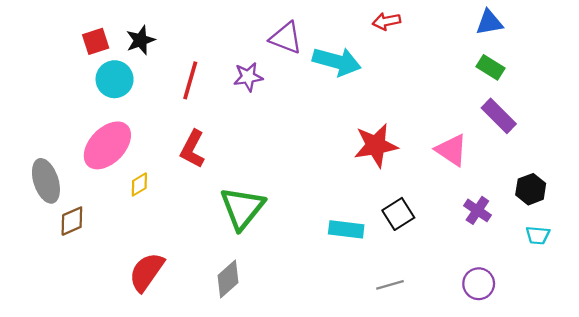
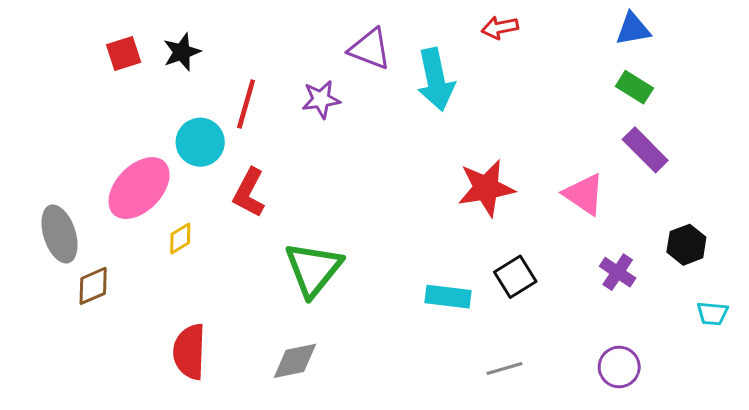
cyan arrow: (337, 61) -> (436, 79), turned 63
cyan circle: (115, 79) -> (200, 142), moved
cyan trapezoid: (538, 235) -> (712, 313), moved
red semicircle: (146, 272) -> (189, 352), turned -33
gray diamond: (228, 279) -> (295, 361), turned 30

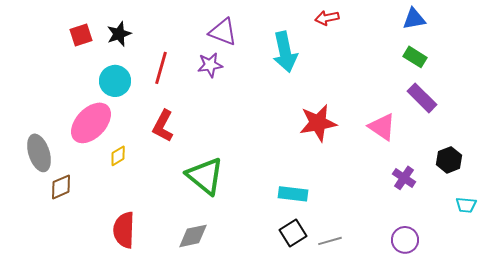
purple triangle: (370, 49) -> (223, 32), moved
cyan circle: (200, 142) -> (115, 81), moved
green triangle: (313, 269) -> (205, 176), turned -30
black square: (515, 277) -> (293, 233), moved

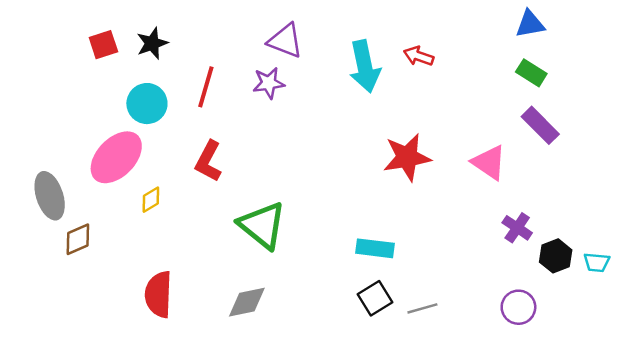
red arrow: (327, 18) -> (419, 56), moved, turned 30
black hexagon: (449, 160) -> (556, 256), moved

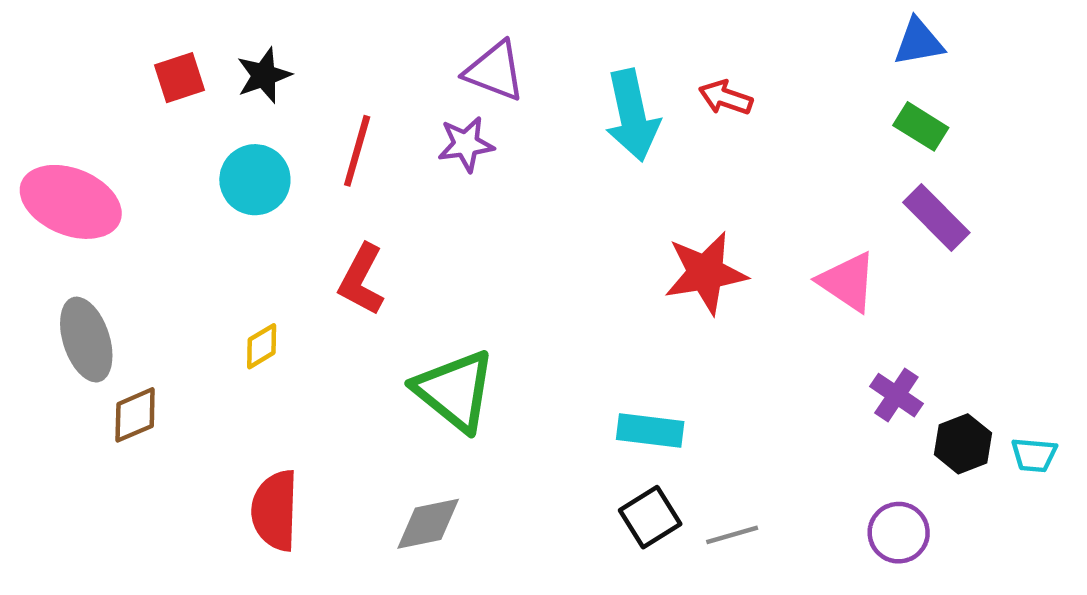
pink ellipse: (116, 157) -> (71, 202), moved, turned 68

